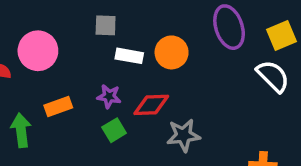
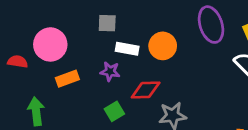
purple star: (109, 96) -> (110, 72), moved
orange rectangle: (58, 107) -> (67, 79), moved

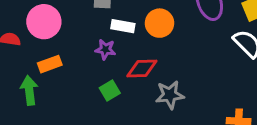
orange rectangle: (67, 79) -> (50, 64), moved

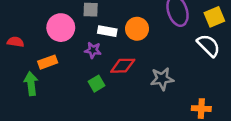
pink circle: (44, 22) -> (61, 28), moved
gray star: (170, 95) -> (162, 79), moved

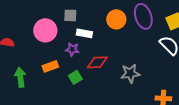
orange circle: (137, 29) -> (116, 19), moved
orange rectangle: (48, 62) -> (50, 66), moved

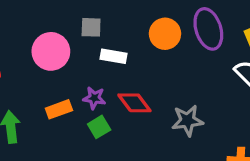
purple star: (72, 49) -> (94, 98), moved
red diamond: (97, 62) -> (134, 103), turned 55

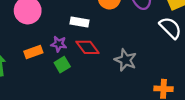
white rectangle: (114, 56) -> (79, 22), moved
gray star: (187, 121) -> (126, 60), turned 30

